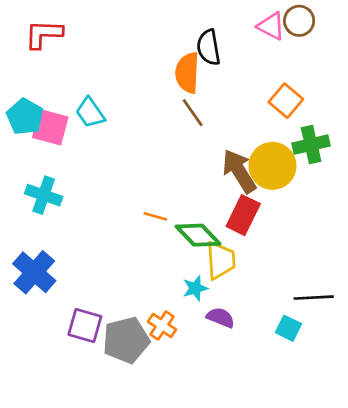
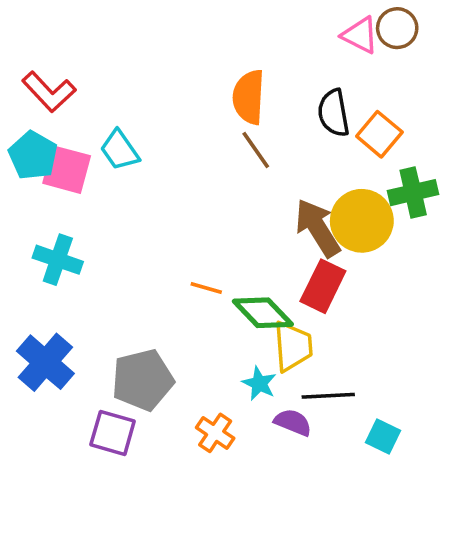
red L-shape: (44, 34) -> (49, 92), moved, turned -135
black semicircle: (209, 47) -> (334, 113), moved
cyan star: (195, 288) -> (259, 383), turned -30
black line: (314, 298) -> (328, 396), moved
gray pentagon: (126, 340) -> (143, 380), moved

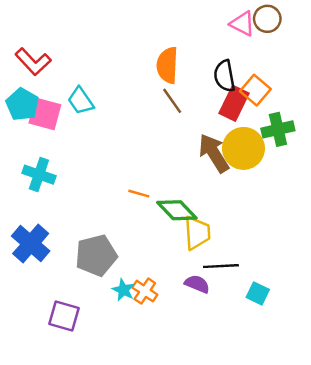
red rectangle: (323, 286) -> (234, 103), moved
cyan star: (259, 383) -> (123, 290), moved
purple square: (113, 433) -> (64, 316), moved

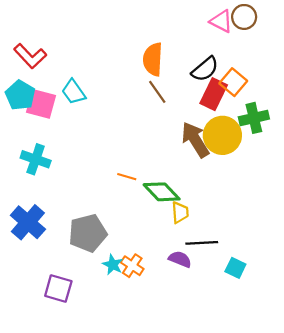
black semicircle: (224, 76) -> (205, 69), turned -120
yellow trapezoid: (197, 233) -> (180, 212), size x0.7

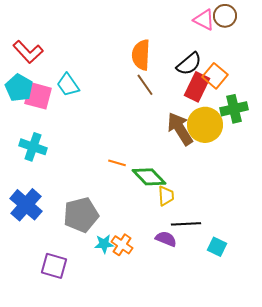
cyan star: (113, 265) -> (104, 244), turned -30

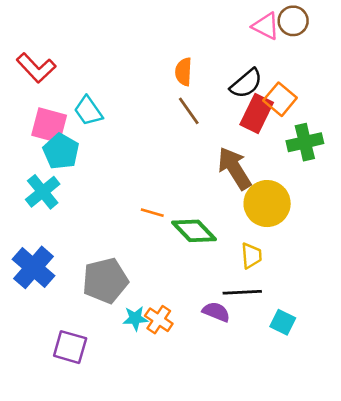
orange semicircle: (141, 55) -> (184, 72), size x0.7
cyan pentagon: (19, 88) -> (61, 151), moved
yellow circle: (205, 125) -> (267, 204), moved
cyan cross: (33, 147) -> (43, 192), turned 32
yellow trapezoid: (166, 196) -> (251, 256), moved

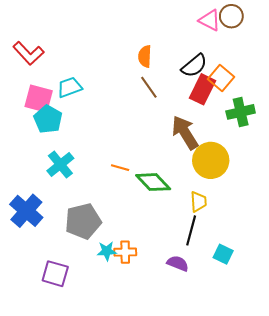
cyan trapezoid: (88, 111) -> (70, 87), turned 105
cyan cross: (43, 192) -> (60, 165), moved
black line: (242, 292) -> (191, 230), turned -72
purple semicircle: (216, 312) -> (178, 263), moved
orange cross: (159, 320) -> (125, 252), turned -35

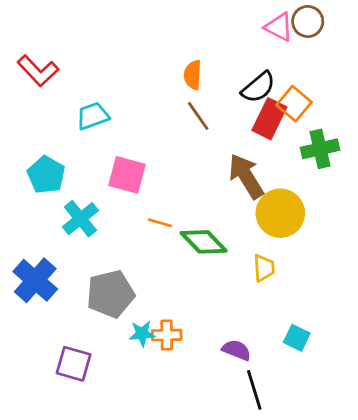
pink square: (39, 99) -> (127, 175), moved
cyan pentagon: (48, 119) -> (46, 175), moved
black line: (191, 230) -> (254, 390), moved, turned -32

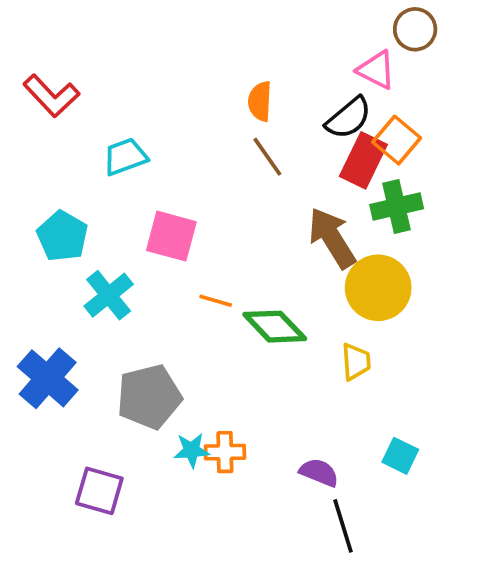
pink triangle: (279, 27) -> (376, 70), moved
green cross: (320, 149) -> (397, 207), moved

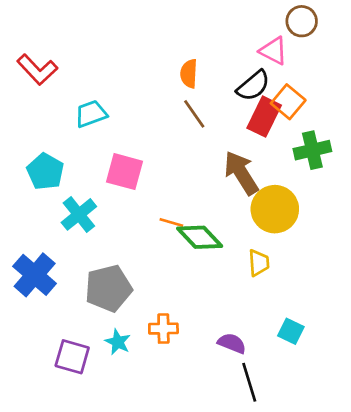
green cross: (397, 207) -> (312, 150), moved
orange line: (216, 301) -> (171, 223), moved
cyan star: (192, 450) -> (118, 342), moved, turned 30

